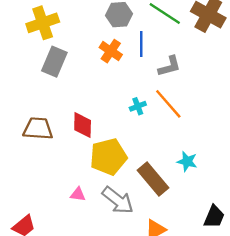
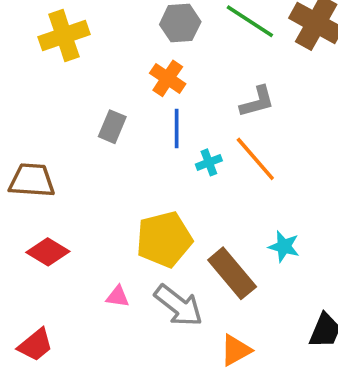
blue line: (141, 44) -> (177, 129), moved
gray rectangle: (54, 62) -> (112, 127), moved, size x0.7
red diamond: (83, 125) -> (48, 252), moved, turned -60
brown trapezoid: (38, 129) -> (32, 180), moved

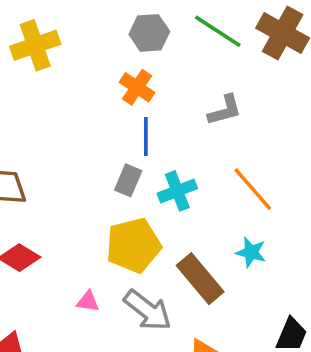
gray rectangle: (112, 127) -> (128, 180), moved
orange line: (255, 159) -> (253, 189), moved
cyan cross: (209, 162) -> (177, 191), moved, size x1.5

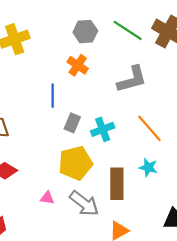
gray L-shape: (225, 110) -> (132, 79), size x1.4
blue line: (146, 137) -> (53, 96), moved
brown rectangle: (200, 279) -> (117, 184), turned 40

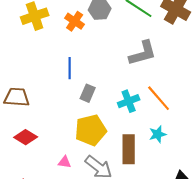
orange cross: (78, 65) -> (75, 21), moved
cyan cross: (103, 129) -> (129, 101), moved
cyan star: (148, 167) -> (158, 134), turned -30

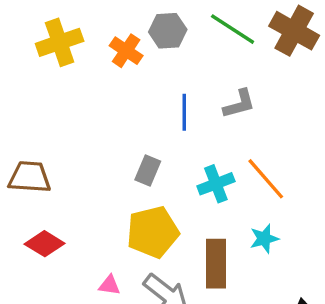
gray L-shape: (143, 53) -> (239, 104), size x0.7
blue line: (70, 68) -> (184, 112), moved

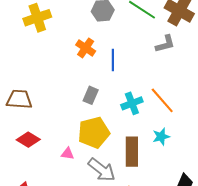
orange cross: (126, 51) -> (86, 48), moved
gray L-shape: (239, 104) -> (165, 44), moved
pink triangle: (109, 285) -> (67, 154), moved

